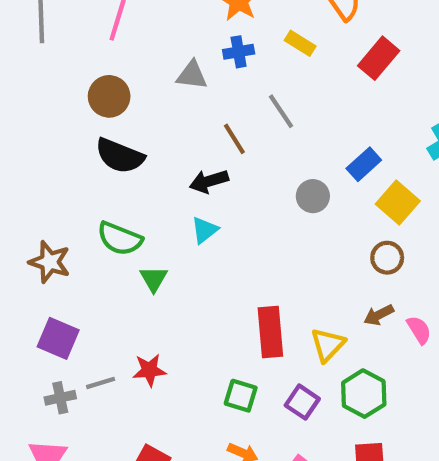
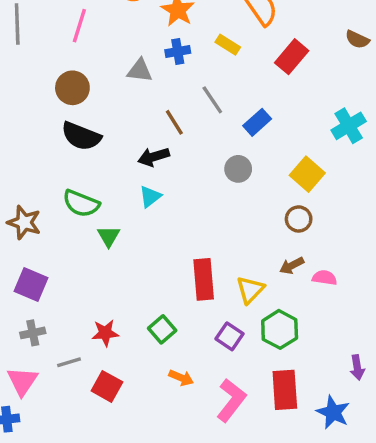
blue rectangle: (364, 164) -> (257, 122), moved
pink semicircle: (419, 330) -> (324, 278), turned -50
red star: (149, 370) -> (105, 333), moved
gray line: (101, 383) -> (69, 362), moved
green square: (241, 396) -> (162, 329), moved, turned 32

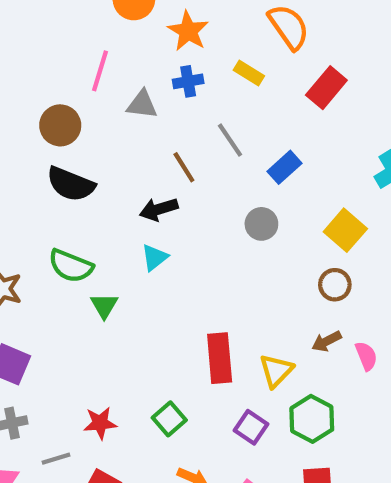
pink line: (79, 26) -> (100, 71), moved
pink semicircle: (324, 278) -> (366, 356), turned 60

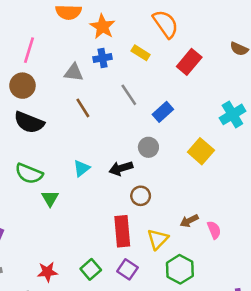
pink line: (100, 71) -> (29, 50), moved
brown line: (184, 167) -> (83, 108), moved
black arrow: (159, 209) -> (121, 168), moved
brown circle: (335, 285) -> (141, 196), moved
purple square: (251, 427) -> (127, 269), moved

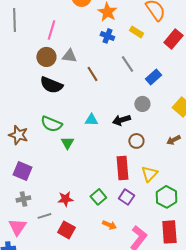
blue cross: (103, 58) -> (107, 36), turned 32
gray triangle: (74, 72) -> (69, 56), moved
cyan triangle: (82, 168) -> (91, 120), turned 40
brown arrow: (189, 221) -> (173, 140), moved

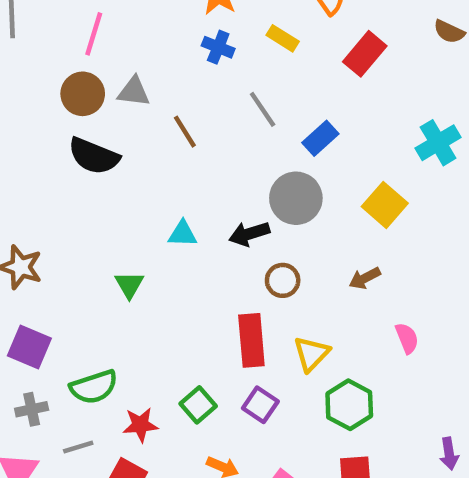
gray circle: (142, 104) -> (296, 198), size x1.5
green semicircle: (51, 124) -> (94, 387), moved, turned -40
red star: (65, 199) -> (140, 425), moved

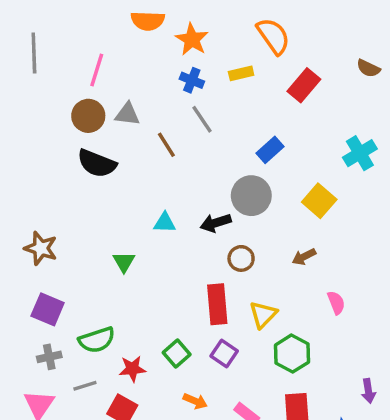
yellow rectangle: (283, 38) -> (241, 73), turned -45
gray line: (263, 109) -> (202, 119), moved

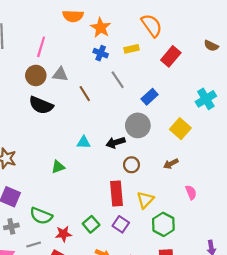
gray line: (202, 119) -> (118, 80), moved
green triangle: (124, 262) -> (58, 167), turned 40
green semicircle: (97, 340) -> (41, 216), turned 40

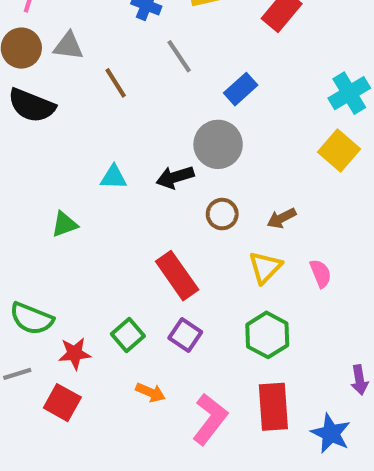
yellow square: (180, 129) -> (339, 151), moved
brown circle: (131, 165) -> (222, 214), moved
red rectangle: (117, 193) -> (177, 276), turned -30
yellow triangle: (145, 200) -> (265, 267), moved

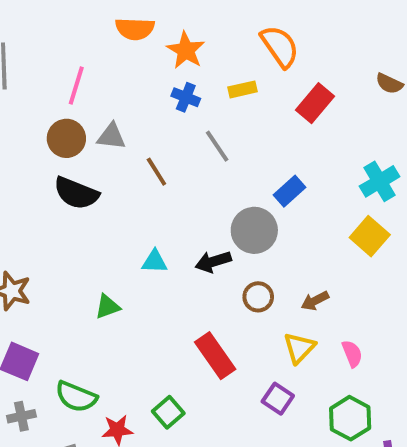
blue rectangle: (241, 89) -> (290, 191), moved
purple square: (185, 335) -> (278, 399), moved
green hexagon: (267, 335) -> (350, 418), moved

